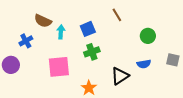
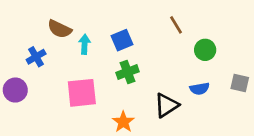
brown line: (117, 15) -> (176, 25), moved

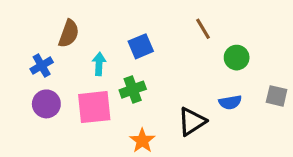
brown semicircle: (60, 29) -> (69, 34), turned -95
cyan arrow: (85, 44) -> (99, 64), moved
green cross: (127, 72) -> (133, 90), moved
purple circle: (15, 90) -> (46, 104), moved

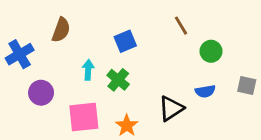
cyan arrow: (99, 64) -> (88, 70), moved
blue cross: (42, 66) -> (20, 54), moved, size x1.4
green cross: (133, 90) -> (118, 80), turned -30
pink square: (94, 107) -> (84, 117), moved

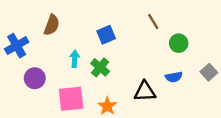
gray square: (247, 86) -> (209, 72), turned 35
black triangle: (171, 108) -> (145, 92), turned 30

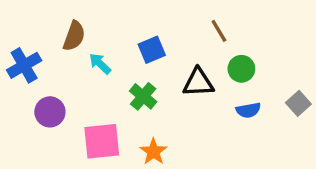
green circle: (179, 43) -> (241, 69), moved
cyan arrow: (75, 59) -> (100, 64), moved, turned -49
black triangle: (145, 92) -> (198, 83), moved

